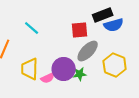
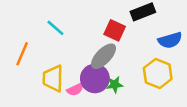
blue semicircle: (114, 25) -> (170, 40), moved
red square: (80, 30) -> (115, 30), turned 30
gray ellipse: (88, 51) -> (103, 56), moved

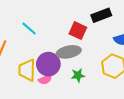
gray ellipse: (103, 56) -> (69, 52), turned 35
purple circle: (95, 78) -> (48, 64), moved

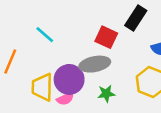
black rectangle: (101, 15) -> (136, 18), turned -36

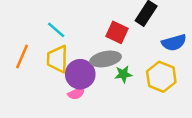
yellow trapezoid: (42, 87) -> (57, 59), moved
green star: (106, 94) -> (123, 74), moved

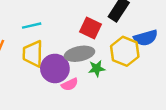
cyan line: (56, 30) -> (32, 26), turned -54
yellow hexagon: (161, 77) -> (125, 51), moved
pink semicircle: (76, 93) -> (70, 84), moved

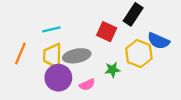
blue semicircle: (146, 38) -> (158, 41), turned 40
gray ellipse: (79, 54) -> (77, 56), moved
purple circle: (55, 68) -> (58, 78), moved

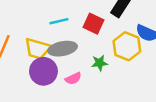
cyan line: (51, 29) -> (59, 21), moved
yellow trapezoid: (53, 56) -> (37, 49), turned -75

